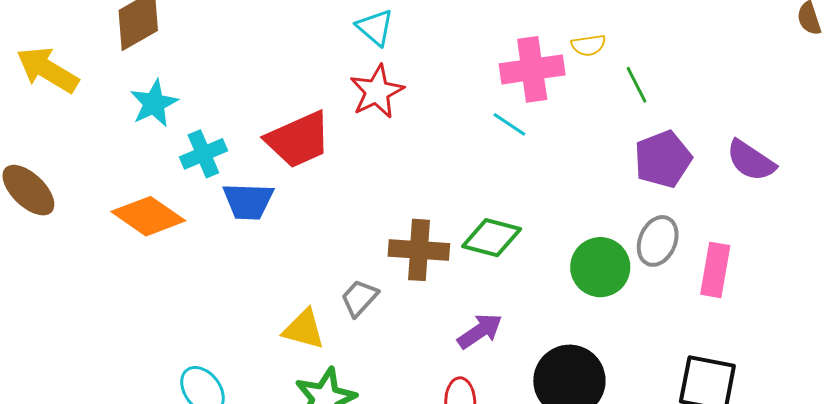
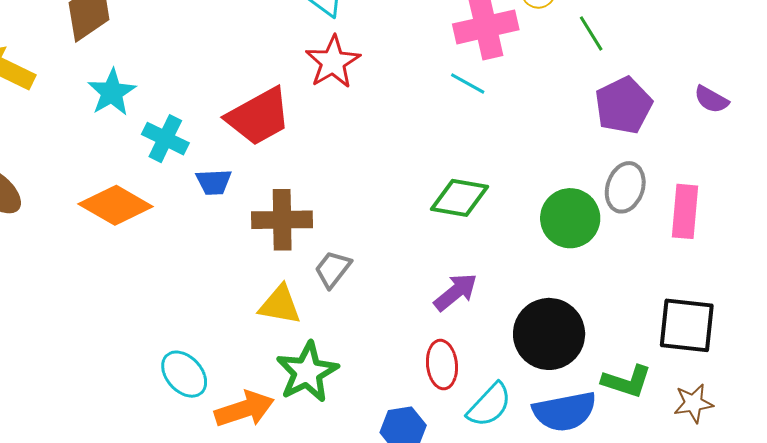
cyan cross: (203, 154) -> (165, 139), turned -36
purple semicircle: (751, 161) -> (711, 99), size x0.7
blue trapezoid: (248, 201) -> (214, 182), size x0.7
brown cross: (419, 250) -> (282, 220), moved

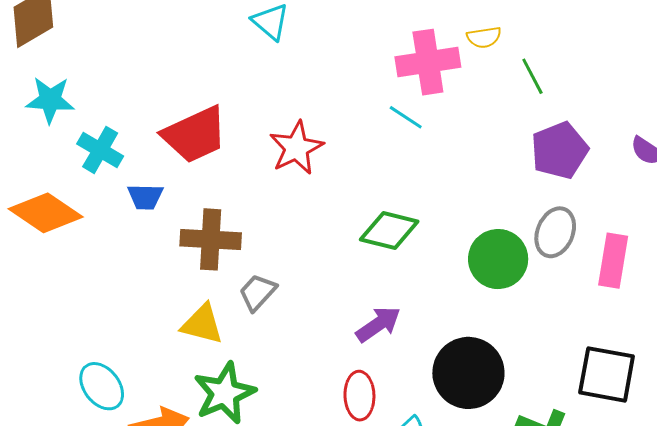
red star: (333, 62) -> (296, 148), moved
cyan star: (112, 92) -> (50, 100), turned 30

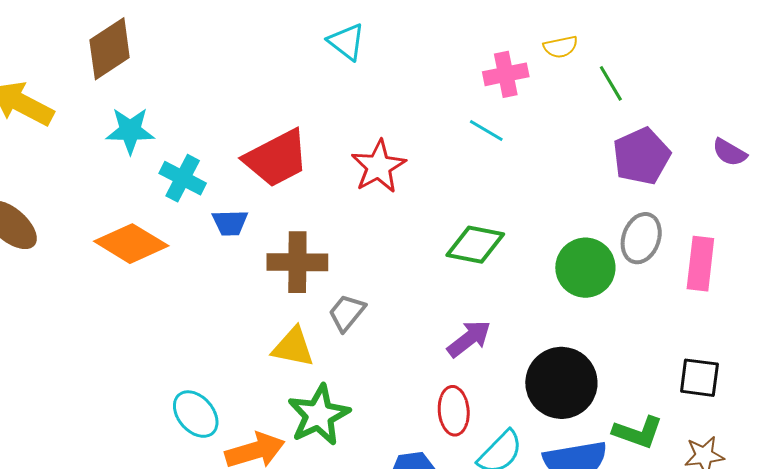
pink cross: (428, 62) -> (506, 74), size x0.7
black square: (607, 374) -> (699, 378), size x0.7

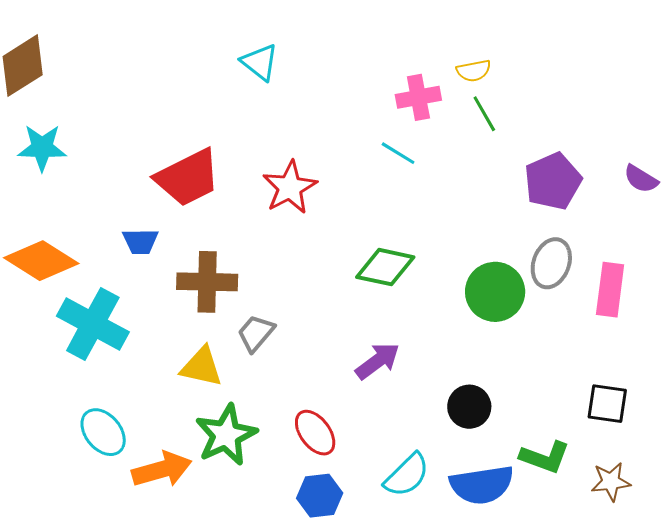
green line: (611, 83) -> (484, 114), moved
cyan cross: (183, 178) -> (93, 324), moved, size x1.5
black circle: (561, 383) -> (469, 407), size x0.6
red ellipse: (454, 411) -> (315, 433), moved, turned -33

